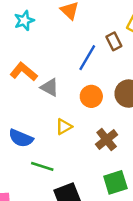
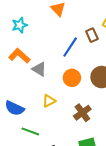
cyan star: (24, 21) -> (20, 25), moved

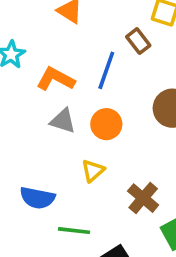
orange L-shape: (19, 56) -> (56, 79), moved
orange circle: (72, 78) -> (106, 124), moved
brown cross: (82, 113) -> (143, 198), moved

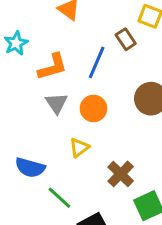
orange L-shape: (56, 79) -> (53, 67), turned 132
gray triangle: (63, 121) -> (57, 103), turned 35
green line: (74, 231) -> (60, 198), turned 32

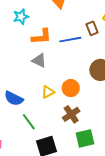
blue line: (97, 62) -> (70, 40), turned 45
gray triangle: (57, 103) -> (39, 61), turned -42
orange circle: (93, 108) -> (71, 88), moved

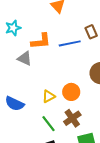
cyan star: (21, 17) -> (13, 28), moved
gray triangle: (39, 61) -> (25, 58), moved
green line: (29, 122) -> (48, 124), moved

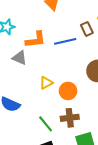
yellow triangle: (49, 96) -> (46, 83), moved
brown cross: (72, 118) -> (70, 118), turned 30

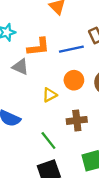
orange circle: (68, 91) -> (74, 80), moved
brown cross: (70, 118) -> (77, 120), moved

